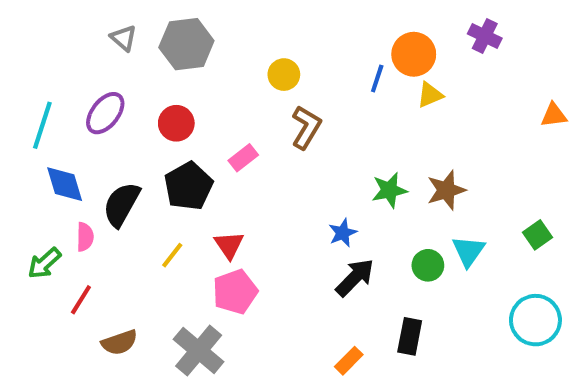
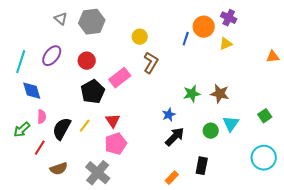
purple cross: (485, 36) -> (229, 18), moved
yellow triangle: (430, 95) -> (226, 44), moved
pink rectangle: (243, 158) -> (120, 78), size x1.5
brown star: (446, 190) -> (220, 94), turned 30
black semicircle: (121, 204) -> (62, 129), moved

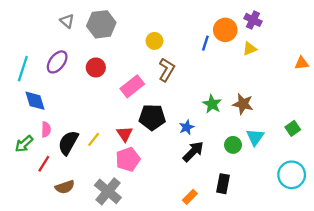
black pentagon: (93, 92) -> (152, 117), moved, turned 30
green star: (192, 94) -> (212, 104), turned -30

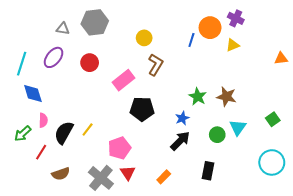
gray triangle: (67, 21) -> (63, 29), moved, turned -32
blue star: (187, 127) -> (182, 118), moved
red triangle: (125, 134) -> (128, 173), moved
orange rectangle: (190, 197) -> (164, 177), moved

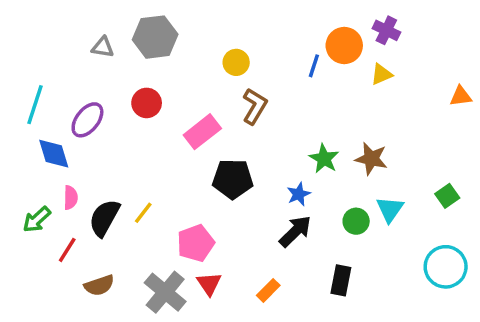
purple ellipse: (54, 57) -> (87, 120), moved

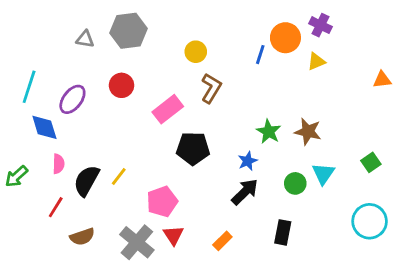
green arrow: (37, 220) -> (16, 176), moved

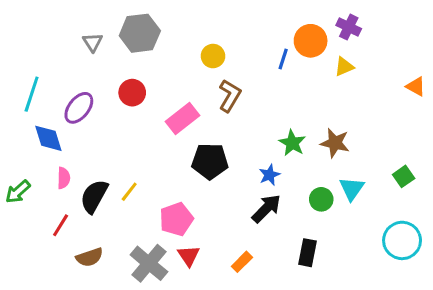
gray triangle: (85, 39) -> (93, 42), turned 48
orange triangle: (382, 80) -> (416, 87), turned 36

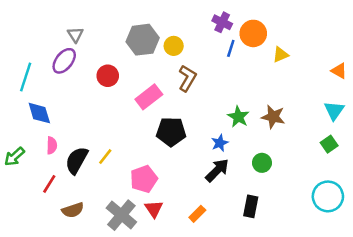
purple cross: (349, 27) -> (222, 22), moved
gray hexagon: (140, 33) -> (143, 40), moved
purple ellipse: (79, 108) -> (64, 61), moved
cyan triangle: (352, 189) -> (334, 111), moved

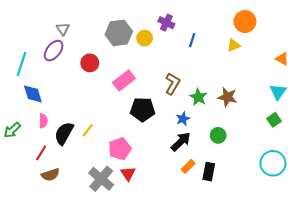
purple cross: (222, 22) -> (166, 23), moved
orange circle: (253, 33) -> (245, 22), moved
brown L-shape: (187, 78) -> (173, 84), moved
brown semicircle: (73, 210) -> (50, 175), moved
orange rectangle: (197, 214) -> (188, 166), moved

